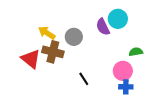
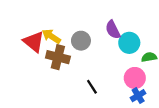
cyan circle: (118, 19) -> (129, 43), moved
red triangle: (31, 59) -> (34, 42), moved
blue cross: (126, 87) -> (138, 96), turned -32

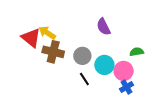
gray circle: (81, 41) -> (82, 56), moved
cyan circle: (129, 43) -> (104, 65), moved

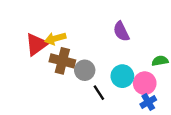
yellow arrow: (47, 33) -> (55, 38), turned -48
red triangle: (31, 38) -> (36, 44), turned 45
gray circle: (82, 56) -> (85, 70), moved

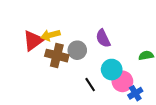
purple semicircle: (121, 31) -> (103, 38), moved
gray circle: (85, 70) -> (77, 50), moved
pink circle: (145, 83) -> (122, 81), moved

